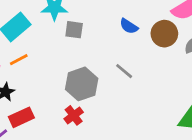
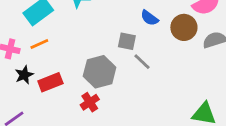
gray square: (74, 30) -> (127, 41), moved
red rectangle: (21, 117) -> (50, 82), moved

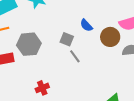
gray hexagon: (100, 72) -> (29, 44), moved
red cross: (90, 102) -> (42, 88), moved

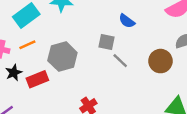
brown circle: (110, 37) -> (160, 61), moved

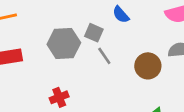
gray hexagon: (62, 57) -> (64, 44), moved

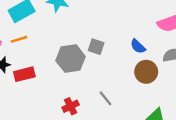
blue semicircle: (121, 15) -> (138, 46), moved
gray line: (104, 56) -> (106, 98), moved

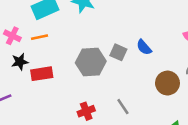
blue semicircle: (138, 46) -> (144, 47), moved

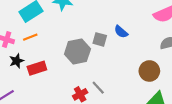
brown circle: (167, 83) -> (149, 71), moved
gray line: (123, 107) -> (98, 88), moved

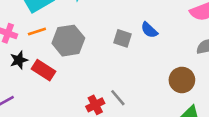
gray hexagon: (77, 52) -> (68, 41), moved
red rectangle: (37, 68) -> (44, 70), turned 48

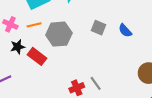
gray square: (123, 38) -> (98, 28), moved

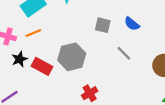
gray hexagon: (59, 34) -> (72, 57), moved
gray line: (96, 83) -> (124, 53), moved

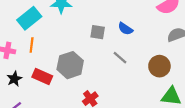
orange line: (33, 33) -> (32, 45), turned -56
black star: (19, 59) -> (14, 79), moved

